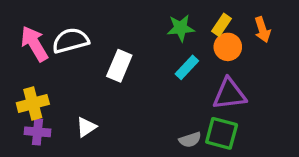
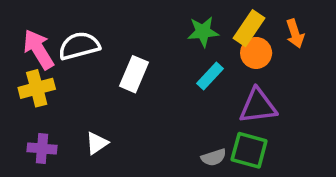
yellow rectangle: (222, 25) -> (249, 28), size x1.4
yellow cross: (33, 104) -> (37, 88), moved

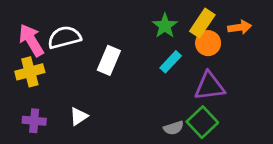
green star: (203, 32) -> (165, 26), turned -30
orange arrow: (295, 33) -> (240, 27), turned -80
green square: (249, 150) -> (202, 122), turned 32

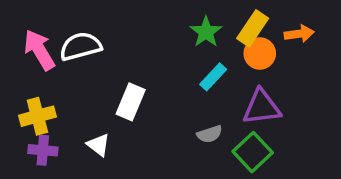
white rectangle: (109, 60) -> (131, 102), moved
yellow cross: (30, 72) -> (37, 116), moved
white triangle: (79, 116) -> (98, 145), turned -48
gray semicircle: (174, 128) -> (210, 134), moved

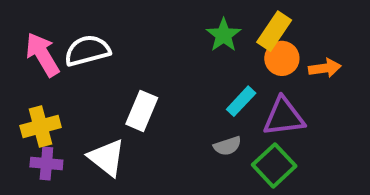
orange arrow: (299, 34) -> (325, 68), moved
cyan rectangle: (213, 77) -> (241, 101), moved
white triangle: (98, 145) -> (107, 158), size x1.5

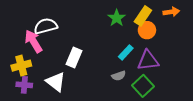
pink arrow: (43, 54) -> (33, 41), moved
orange arrow: (325, 68) -> (171, 12), moved

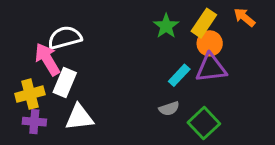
orange arrow: (171, 12) -> (244, 17), turned -133
white rectangle: (74, 57) -> (65, 82), moved
purple triangle: (148, 61) -> (211, 68), moved
white triangle: (56, 82) -> (79, 117), turned -45

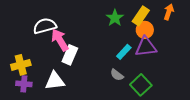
orange arrow: (244, 17) -> (169, 12), turned 70
pink arrow: (47, 59) -> (60, 40), moved
white rectangle: (65, 82) -> (70, 55), moved
gray semicircle: (169, 109) -> (117, 75), turned 56

